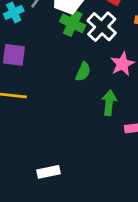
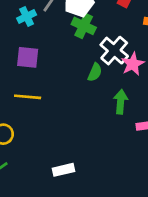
white cross: (102, 27) -> (114, 51), moved

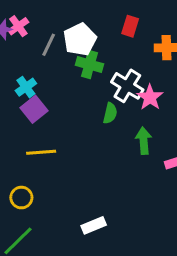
cyan cross: (27, 16) -> (26, 87), moved
purple square: (28, 57) -> (34, 109), turned -35

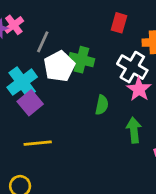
white pentagon: (80, 39) -> (59, 66), moved
white cross: (127, 86) -> (132, 67), moved
cyan cross: (26, 87) -> (22, 82), size x1.5

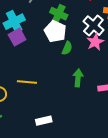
white pentagon: (59, 66) -> (55, 31), moved, turned -30
green arrow: (134, 130) -> (78, 78), moved
yellow line: (38, 143) -> (27, 82), moved

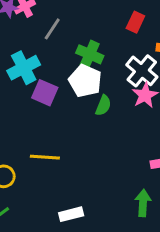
purple square: (17, 37) -> (45, 93), moved, turned -36
green arrow: (78, 78) -> (143, 203), moved

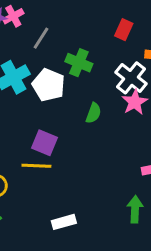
white pentagon: (85, 81) -> (48, 85), moved
purple square: (45, 93) -> (45, 143), moved

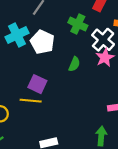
green cross: (79, 63) -> (78, 24), moved

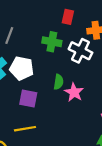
pink star: (105, 58) -> (74, 92), moved
purple square: (37, 84) -> (28, 98), moved

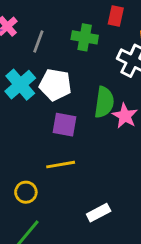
green cross: (52, 42) -> (85, 37), moved
green semicircle: (58, 82) -> (104, 102), size x1.5

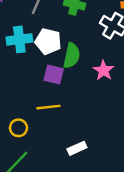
cyan cross: (20, 85) -> (19, 39), turned 30
green semicircle: (104, 102) -> (72, 56), moved

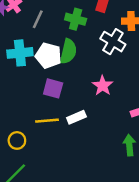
green semicircle: (72, 56) -> (68, 51), moved
white rectangle: (77, 148) -> (76, 117), moved

